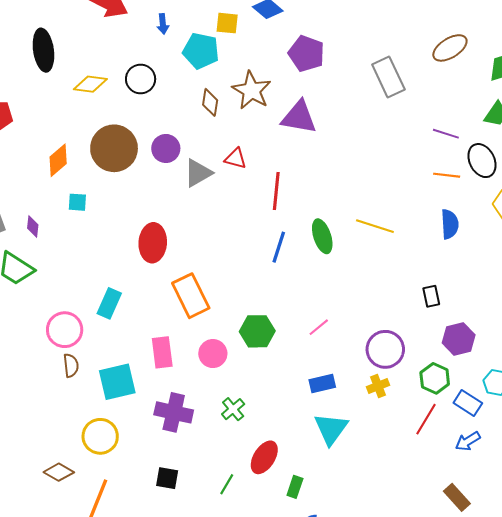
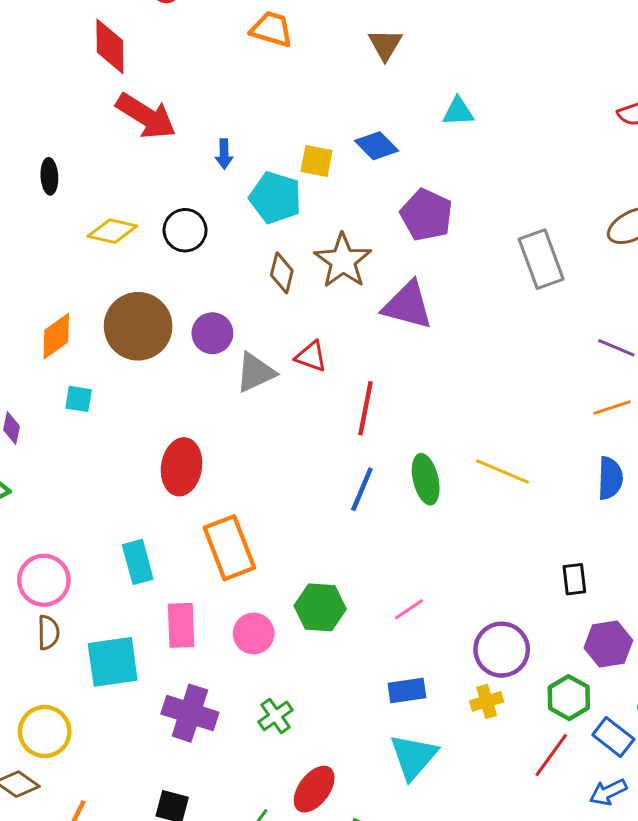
black ellipse: (43, 50) -> (49, 176), size x0.6
orange line: (447, 175) -> (612, 407), turned -30
cyan rectangle: (109, 303) -> (138, 562), moved, turned -44
yellow circle: (100, 436) -> (45, 732), moved

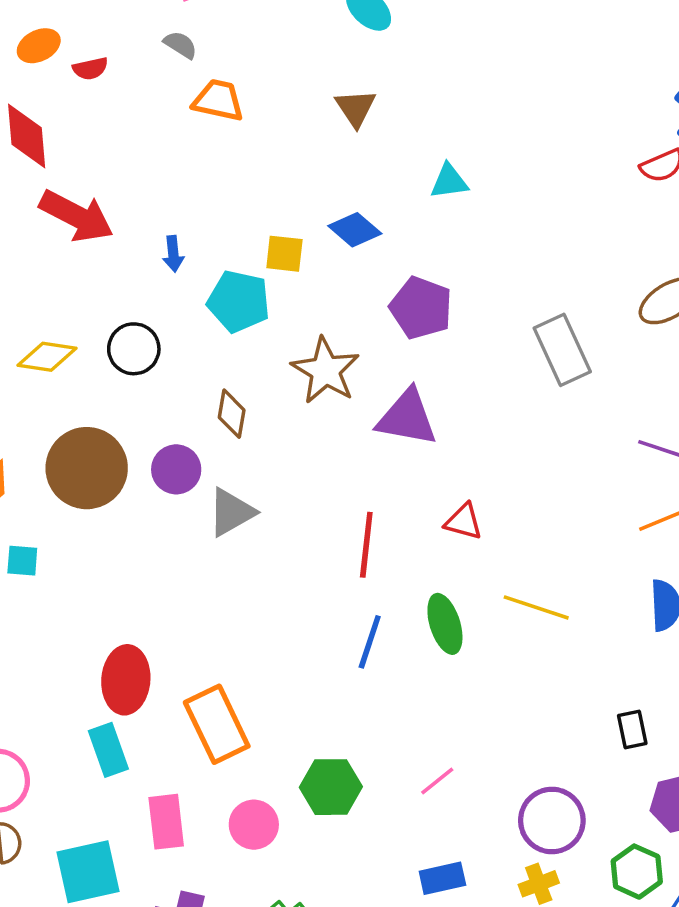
brown diamond: (282, 273) -> (232, 414), moved
red triangle: (311, 356) -> (464, 522), moved
red ellipse: (182, 467) -> (126, 680), moved

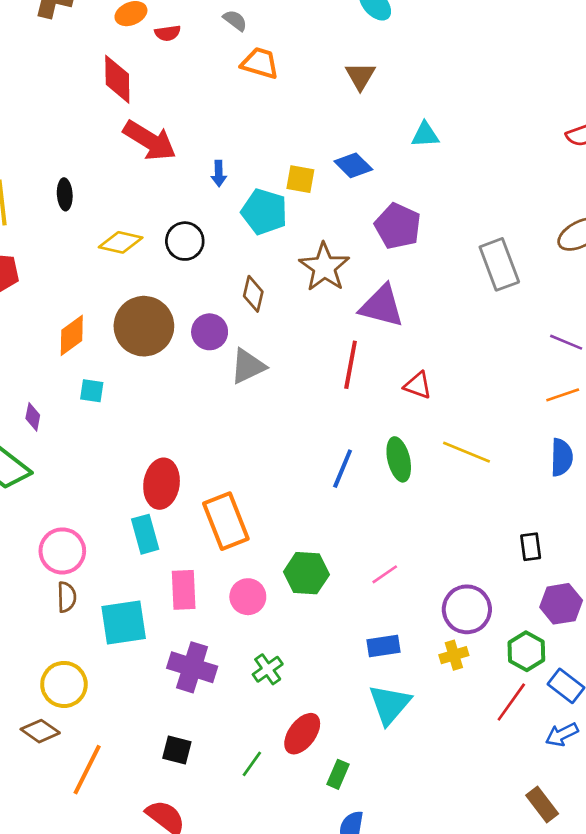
red line: (366, 545) -> (351, 365), moved

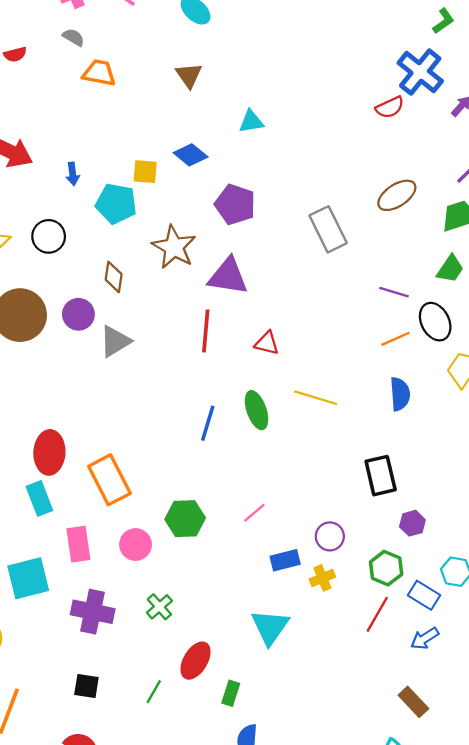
black rectangle: (531, 547) -> (381, 476), size x1.6
purple hexagon: (561, 604) -> (412, 523), size x0.7
purple circle: (467, 609) -> (330, 536), size x0.7
blue rectangle: (383, 646) -> (285, 560), moved

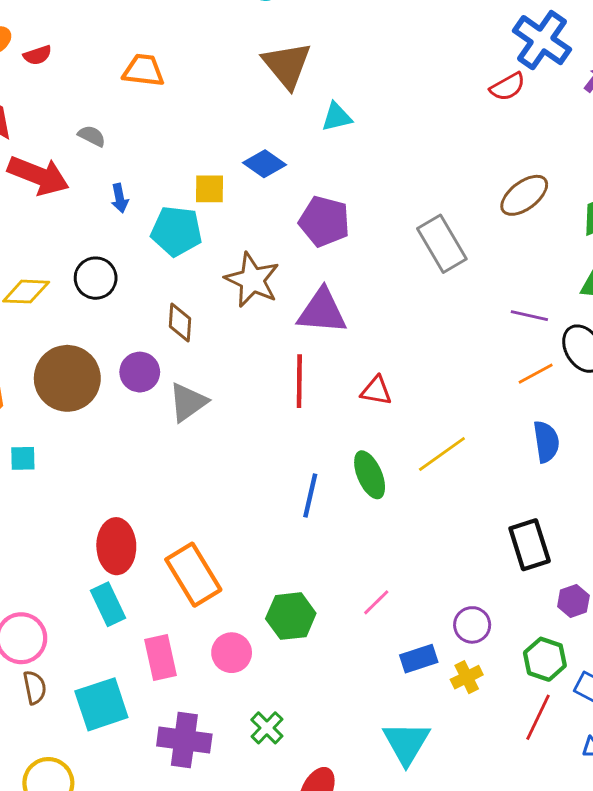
gray semicircle: (74, 37) -> (92, 136), moved
brown triangle: (189, 75) -> (287, 65), moved, size x1.5
yellow line: (316, 398) -> (442, 454), turned -48

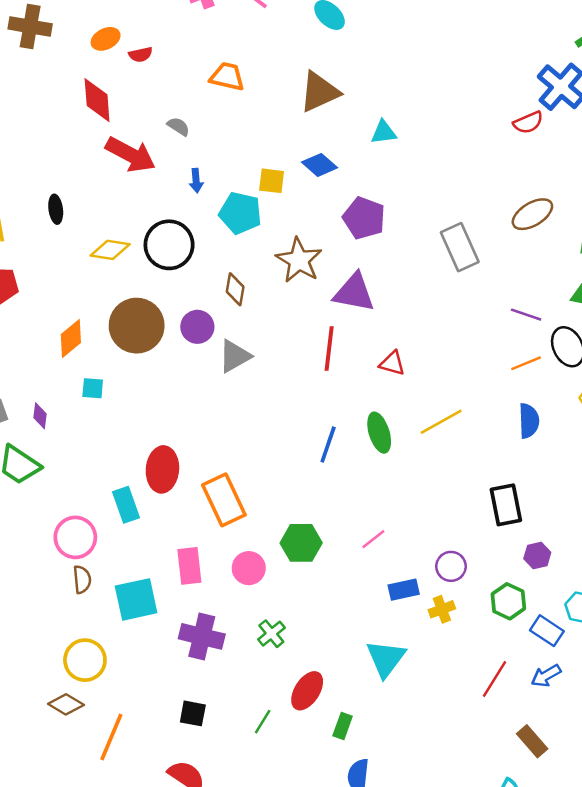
brown triangle: (287, 65) -> (319, 92), moved, turned 39
black circle: (96, 278) -> (169, 245), size x1.4
cyan rectangle: (108, 604) -> (126, 505), moved
red line: (538, 717) -> (495, 679), moved

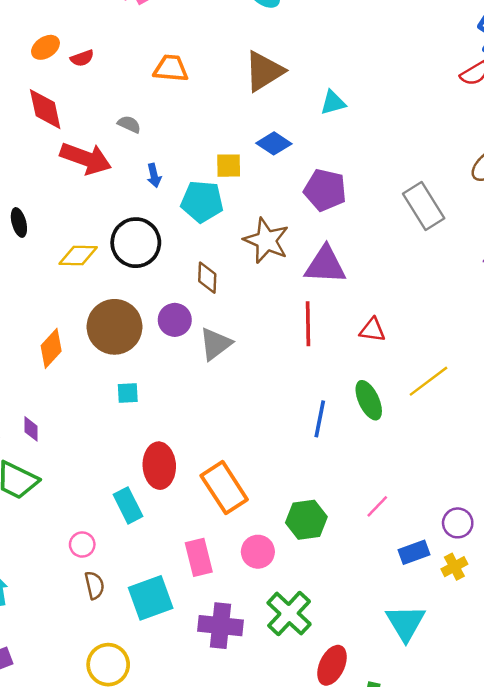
cyan square: (93, 388) -> (128, 393), moved
pink circle: (75, 537) -> (82, 545), size x0.6
green cross: (271, 634) -> (289, 614), size x1.6

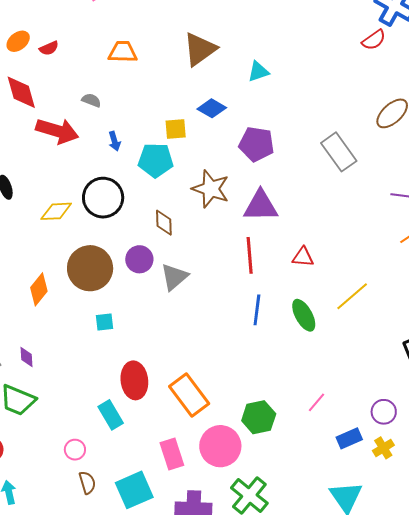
blue line: (320, 419) -> (257, 310), moved
pink circle: (258, 552) -> (220, 446), size x1.5

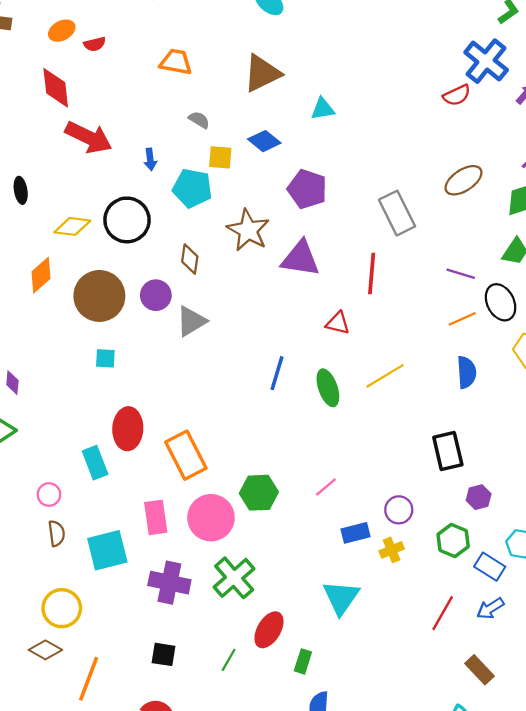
gray semicircle: (91, 100) -> (199, 120), moved
red line: (250, 255) -> (372, 273), moved
orange diamond: (39, 289) -> (41, 275), moved

